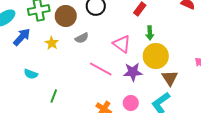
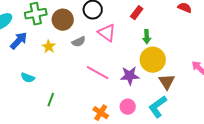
pink triangle: (122, 44) -> (107, 33), moved

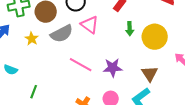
gray semicircle: (79, 42) -> (62, 34), size x1.6
yellow circle: (153, 60) -> (155, 37), moved

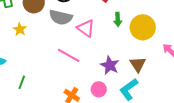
pink triangle: (90, 25) -> (86, 28), moved
gray semicircle: (62, 34) -> (61, 17), moved, turned 40
purple star: (113, 68) -> (110, 65), moved, turned 30

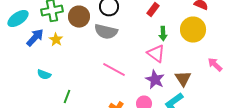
yellow circle: (143, 27) -> (193, 30), moved
pink triangle: (86, 28) -> (156, 54), moved
yellow star: (20, 29) -> (56, 40), moved

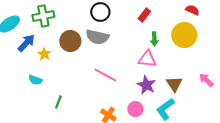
brown circle: (79, 17) -> (70, 41), moved
yellow star: (56, 40) -> (44, 54), moved
pink triangle: (156, 54) -> (147, 59), turned -30
pink arrow: (215, 65) -> (206, 80), moved

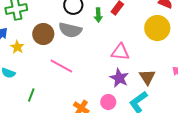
green arrow: (154, 39) -> (98, 15), moved
pink line: (105, 75) -> (61, 66), moved

